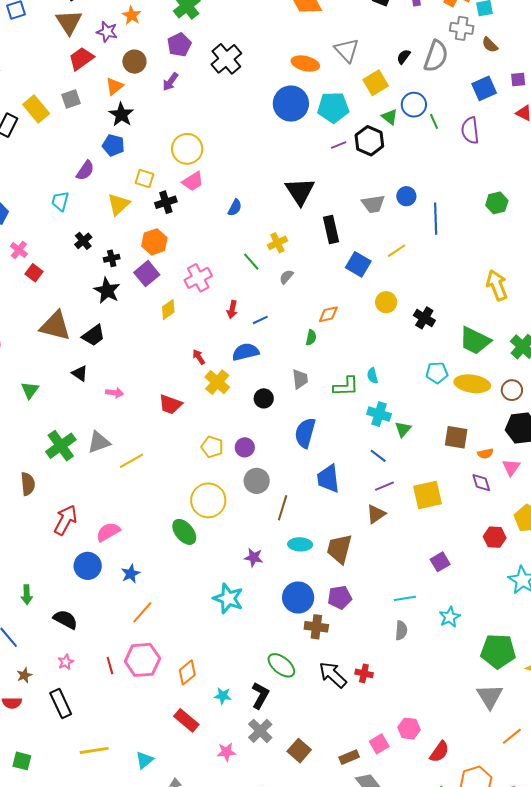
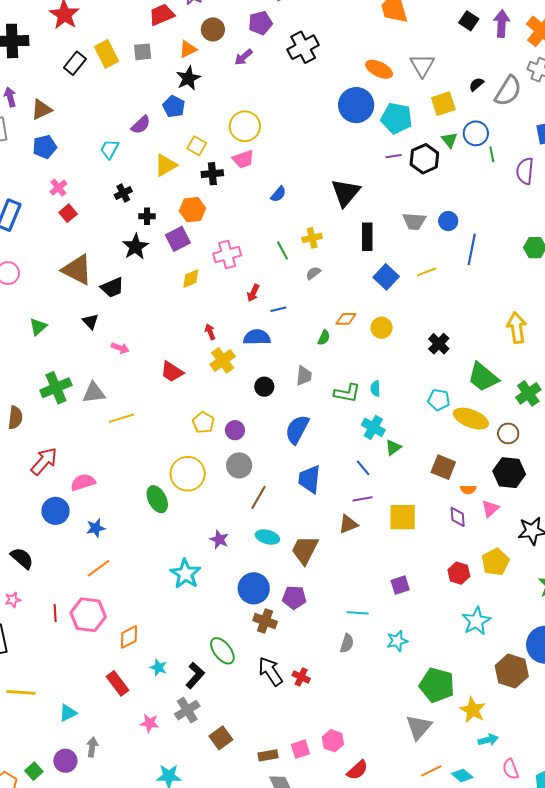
yellow circle: (386, 302) -> (382, 328), moved

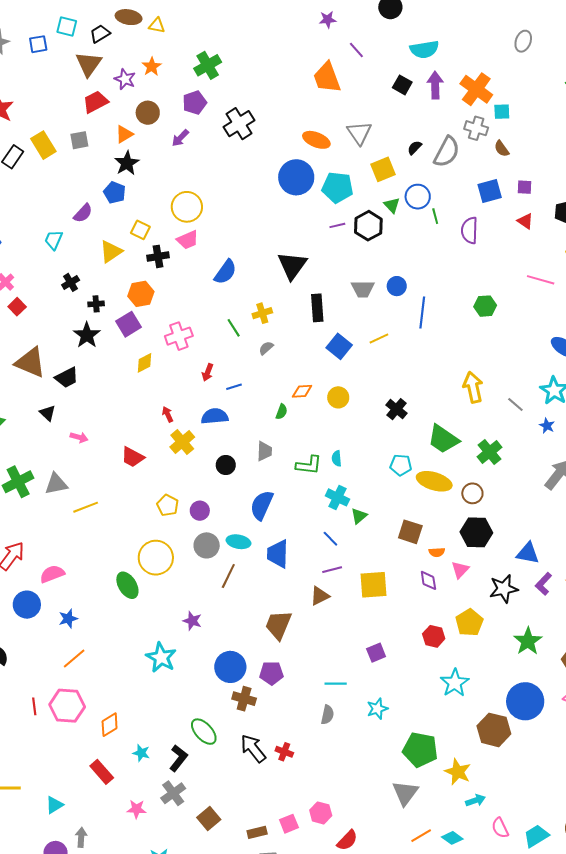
blue semicircle: (278, 194) -> (225, 272), size x1.5
cyan ellipse: (267, 537) -> (238, 542), moved

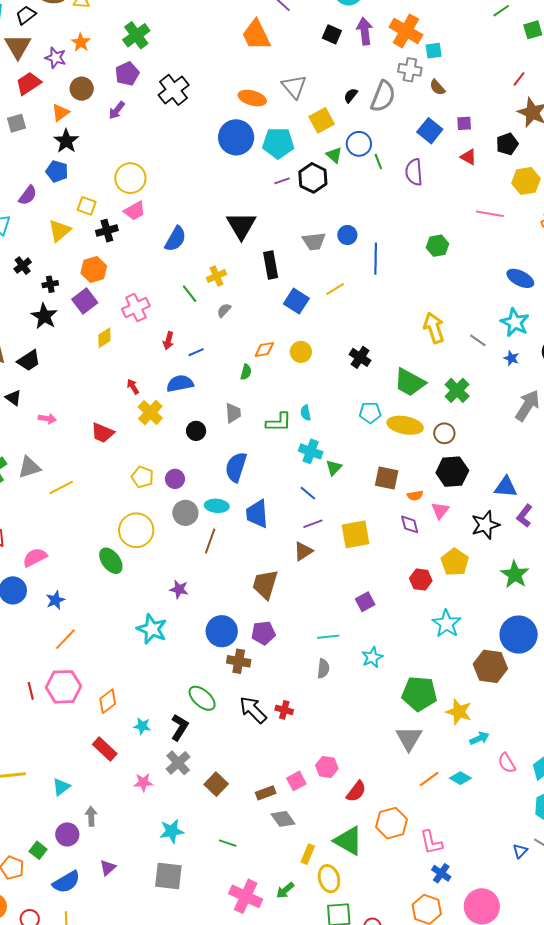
blue square: (490, 191) -> (430, 131), turned -30

